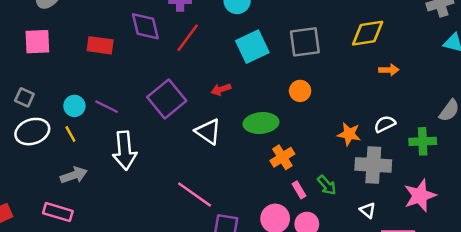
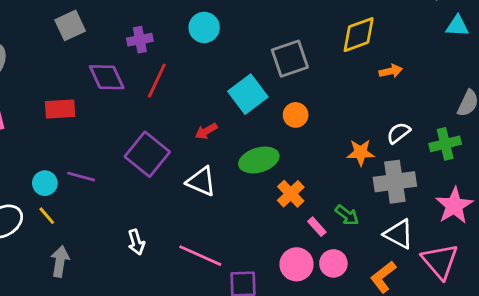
cyan square: (252, 47) -> (248, 94), moved
white arrow: (125, 150) -> (136, 242), moved, size x0.6
gray arrow: (74, 175) -> (60, 261), turned -50
white triangle: (368, 210) -> (399, 234), size x1.6

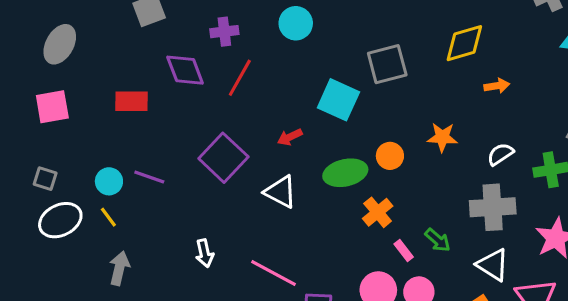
cyan square: (248, 94) -> (338, 100), turned -33
orange circle: (296, 115) -> (390, 156), moved
orange star: (361, 152) -> (442, 137), moved

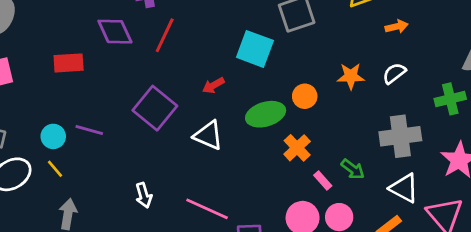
white semicircle: (500, 154) -> (394, 73), moved

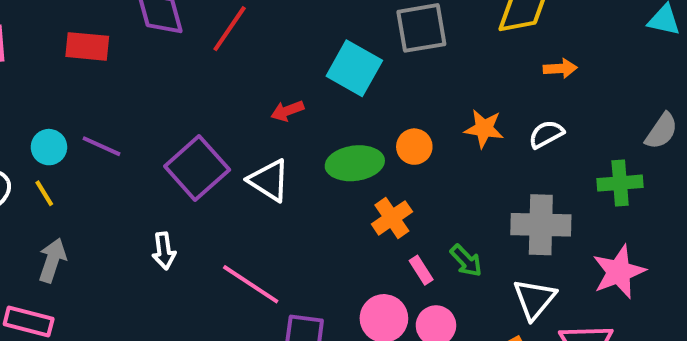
purple square: (155, 108) -> (197, 168), moved
white triangle: (404, 188) -> (534, 299), turned 32

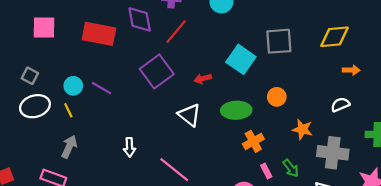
red rectangle: (87, 46) -> (99, 34), size x1.4
orange star: (484, 129) -> (302, 129), moved
orange circle: (414, 147) -> (277, 97), moved
purple square: (197, 168) -> (157, 71), moved

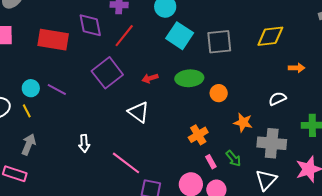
cyan square: (241, 59) -> (180, 36), moved
orange arrow: (351, 70) -> (297, 68), moved
green ellipse: (236, 110) -> (189, 78), moved

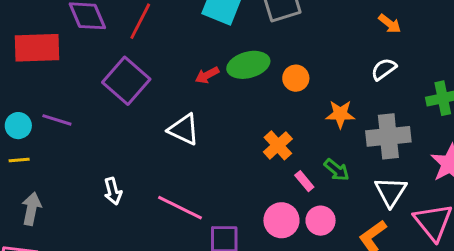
orange arrow: (297, 68) -> (390, 24), moved, turned 49
red arrow: (150, 78) -> (207, 75), moved
yellow line: (27, 111) -> (19, 160), turned -56

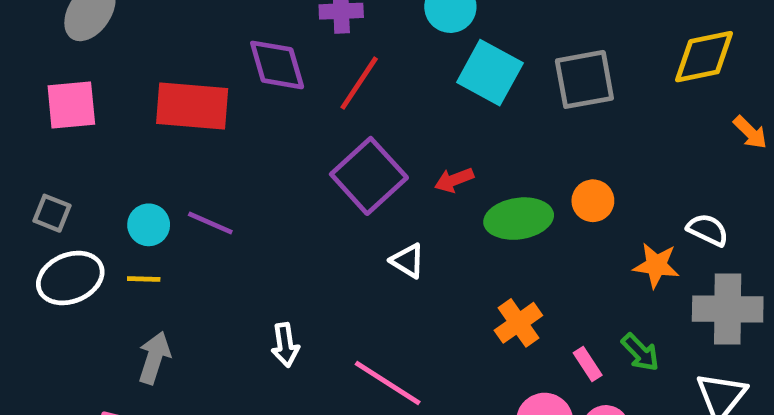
green ellipse: (248, 65) -> (519, 219), moved
white semicircle: (384, 69) -> (708, 230), moved, turned 55
purple square: (126, 81) -> (369, 176), moved
white triangle: (184, 129) -> (408, 261), size x0.7
orange cross: (278, 145) -> (518, 323), moved

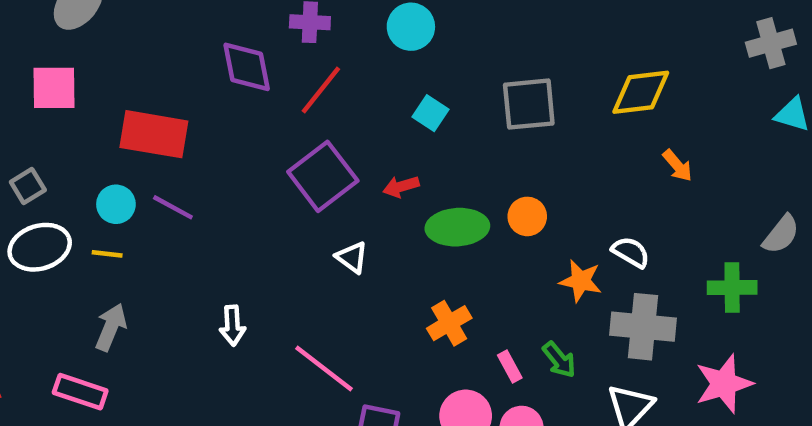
cyan square: (490, 73) -> (430, 113), moved, size x0.6
red rectangle: (192, 106) -> (154, 134), moved
gray square: (52, 213) -> (28, 186), turned 32

